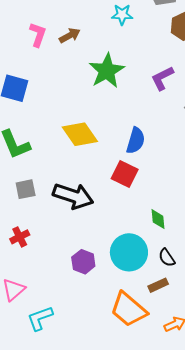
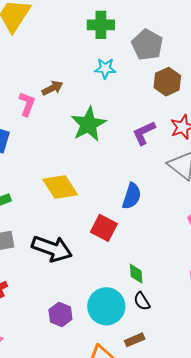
pink L-shape: (38, 35) -> (27, 104), moved
blue semicircle: (136, 141) -> (132, 196), moved
black semicircle: (167, 258) -> (142, 301), moved

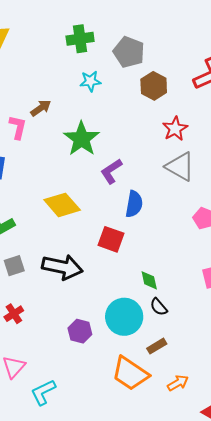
purple L-shape: (144, 133) -> (111, 171), moved

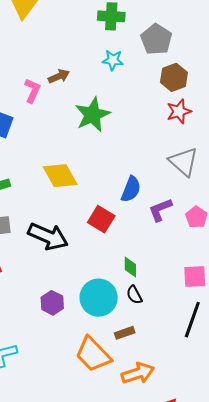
red star: (175, 129) -> (179, 111), moved
purple L-shape: (111, 171) -> (160, 210), moved
orange arrow: (178, 383) -> (138, 373), size x1.5

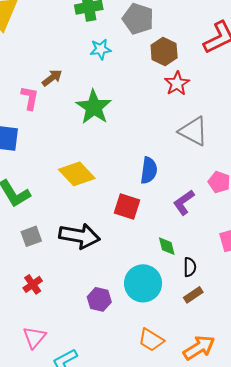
purple L-shape: (160, 210) -> (184, 202), moved
black semicircle: (134, 295) -> (190, 267), moved, turned -138
brown rectangle: (125, 333) -> (193, 295), moved
orange trapezoid: (93, 354) -> (151, 340), size x0.7

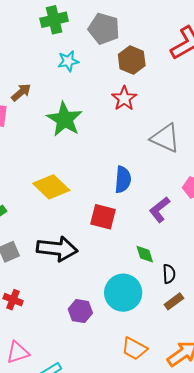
red star: (177, 83) -> (124, 98), moved
red cross: (33, 284) -> (13, 300), turned -30
pink triangle: (34, 337) -> (18, 352), turned 35

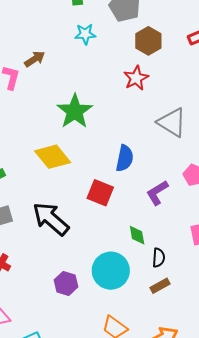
green star: (65, 119) -> (75, 111), moved
black arrow: (57, 249) -> (51, 219), turned -153

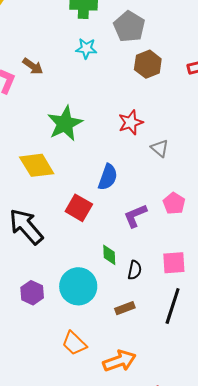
brown arrow: (35, 59) -> (33, 66), turned 60
red star: (136, 78) -> (131, 122), moved
gray triangle: (172, 122) -> (160, 148), size x0.6
black semicircle: (159, 258) -> (135, 270), moved

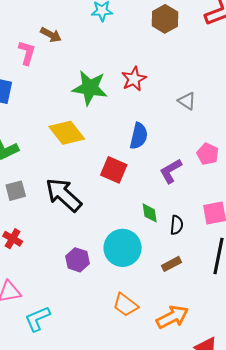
red star: (131, 122) -> (134, 79), moved
green star: (65, 123) -> (90, 88), turned -30

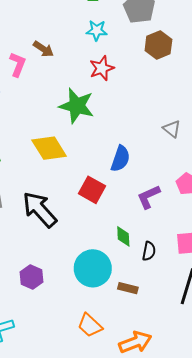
red star: (134, 79) -> (102, 68), moved
purple hexagon: (78, 260) -> (32, 277), moved
brown rectangle: (172, 264) -> (128, 288), moved, turned 36

